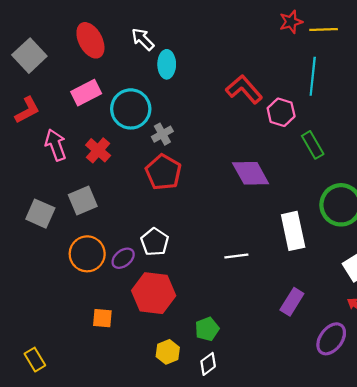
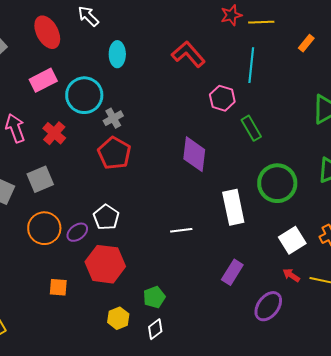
white arrow: (143, 39) -> (88, 16), moved
red L-shape: (244, 89) -> (188, 54), moved
purple diamond: (251, 173) -> (194, 154), turned 36

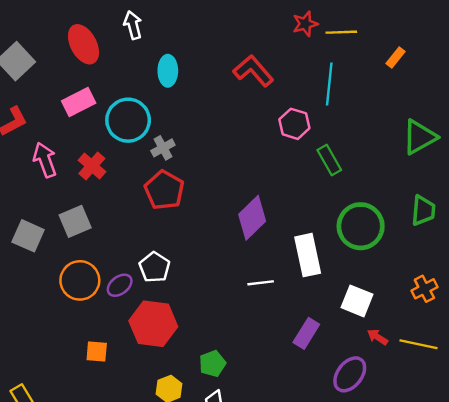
white arrow: (88, 16) -> (133, 25), turned 30
purple diamond: (194, 154) -> (252, 218), moved, turned 39
white line: (181, 230) -> (261, 283), moved
white square: (292, 240) -> (357, 301), moved, turned -36

